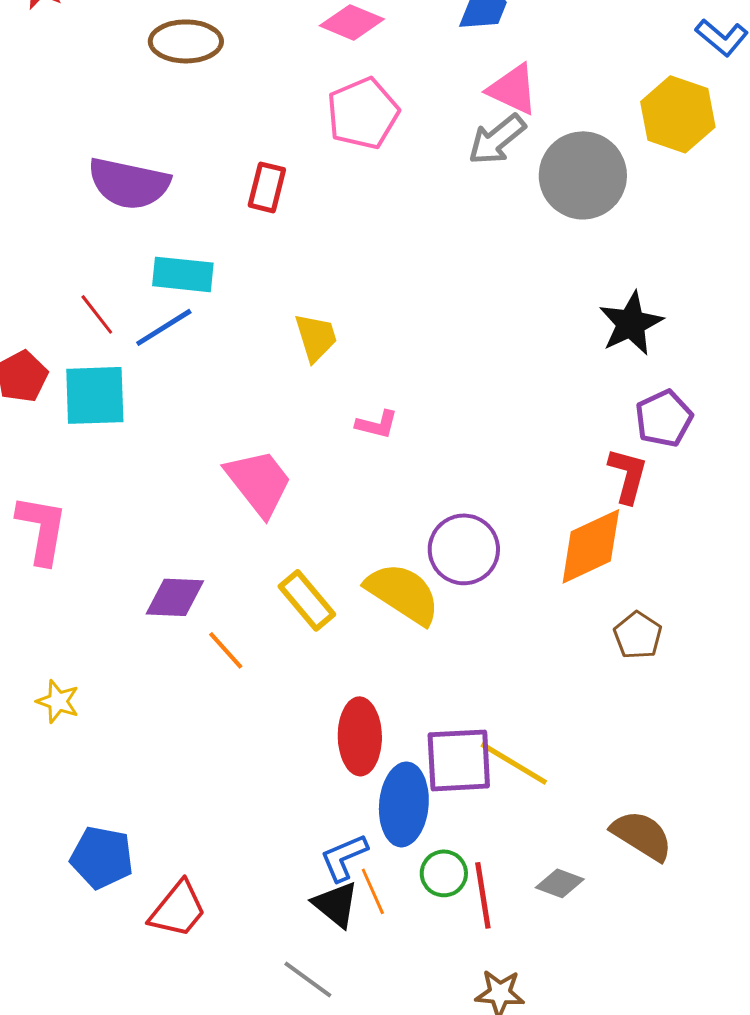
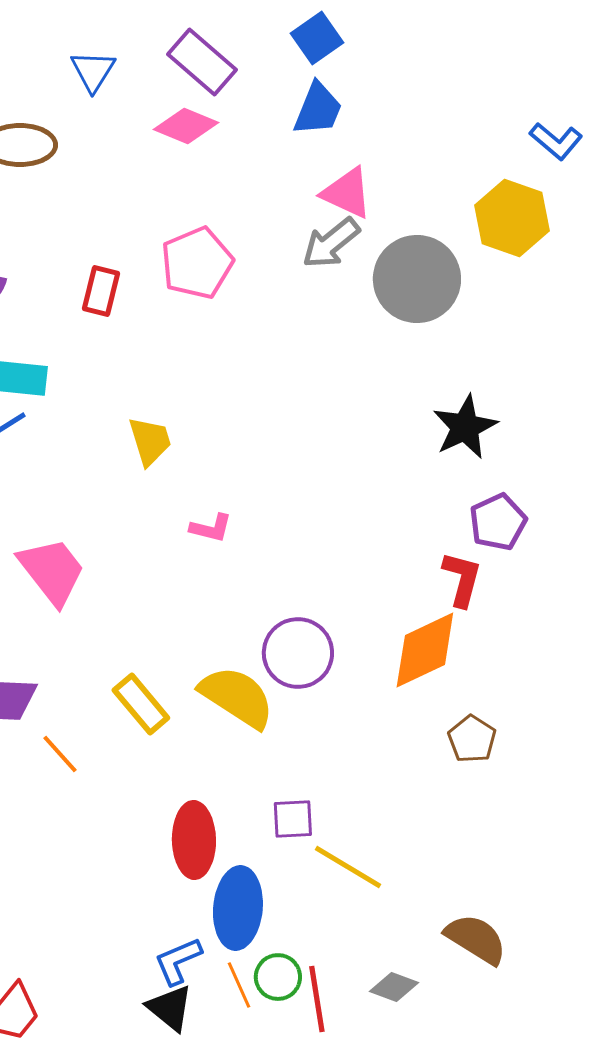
pink pentagon: (363, 113) -> (197, 263), moved
pink trapezoid: (259, 482) -> (52, 571), moved
purple square: (459, 760) -> (293, 819), moved, size x0.6
orange line: (373, 891) -> (239, 985), moved

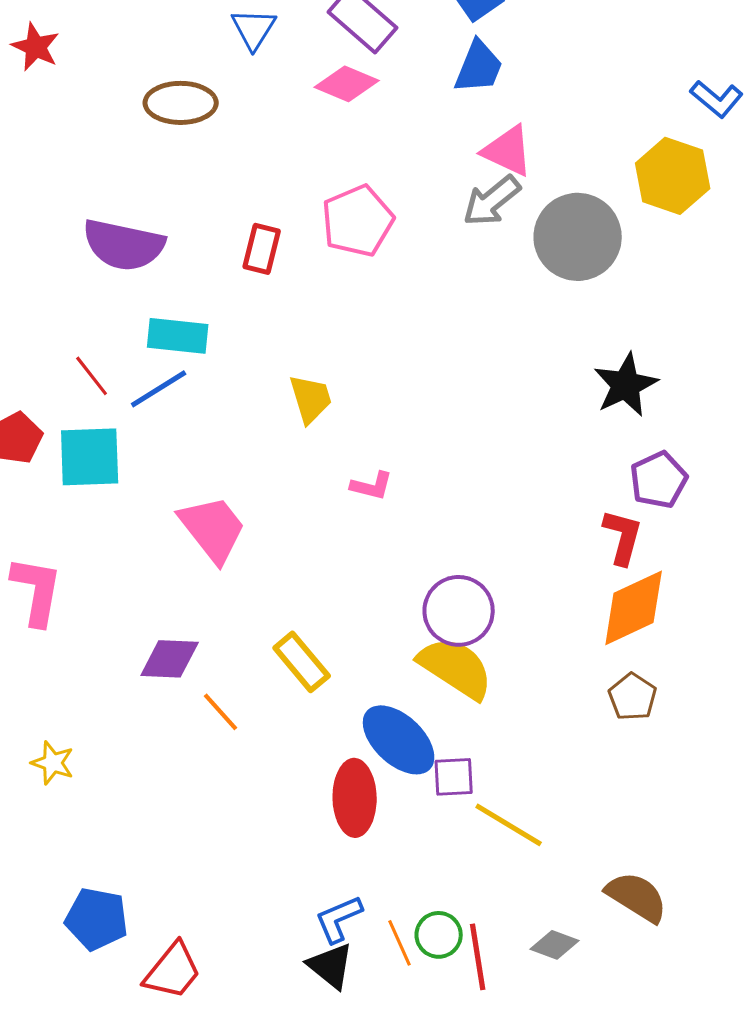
orange diamond: (425, 650) -> (634, 608), moved
yellow semicircle: (237, 697) -> (456, 668), moved
blue ellipse: (238, 908) -> (399, 740), moved, turned -52

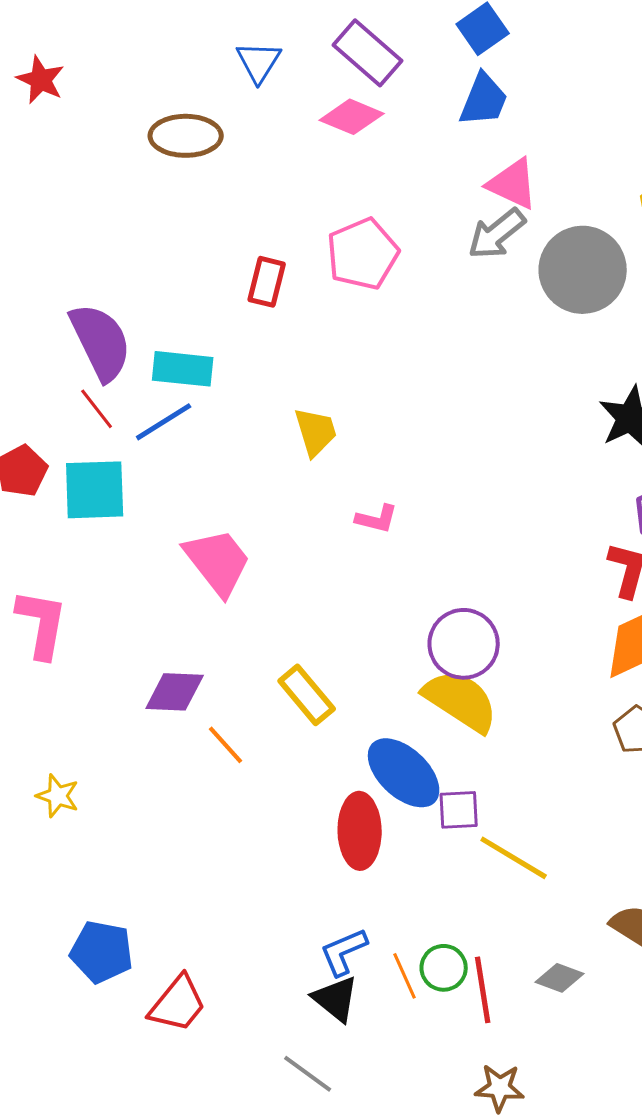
purple semicircle: (124, 245) -> (101, 342), moved, turned -128

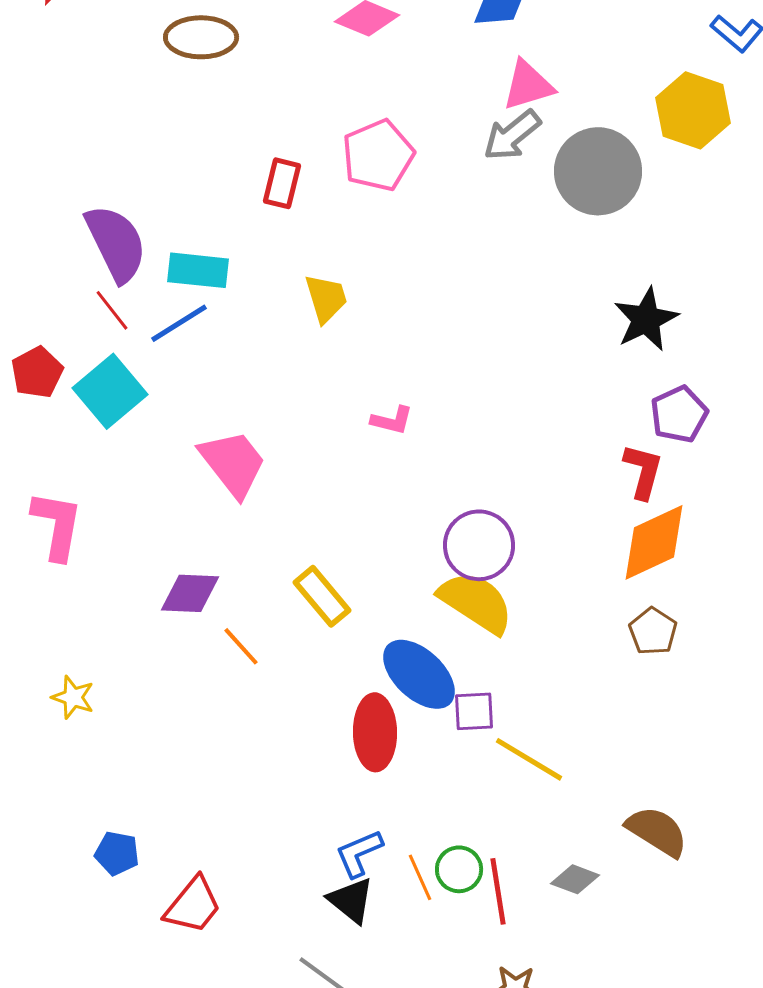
pink triangle: (513, 184) -> (528, 85), turned -42
yellow trapezoid: (316, 432) -> (326, 298), moved
cyan square: (95, 490) -> (110, 391), turned -38
blue pentagon: (102, 952) -> (117, 853), size x0.7

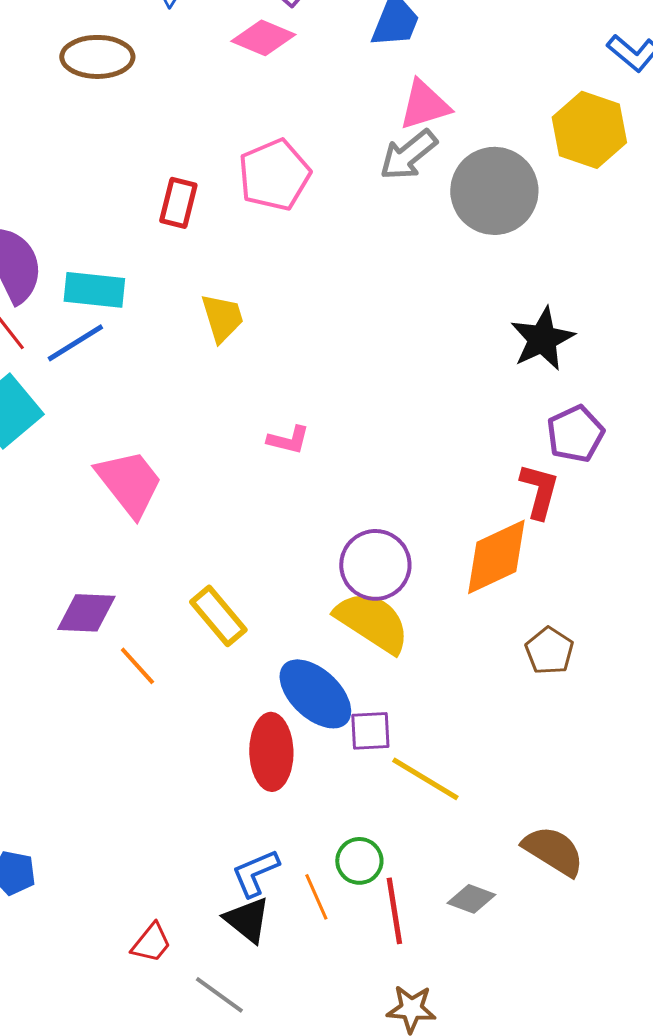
orange diamond: (654, 542) -> (496, 557), moved
green circle: (459, 869) -> (359, 861), moved
red trapezoid: (193, 905) -> (151, 943), moved, size x0.7

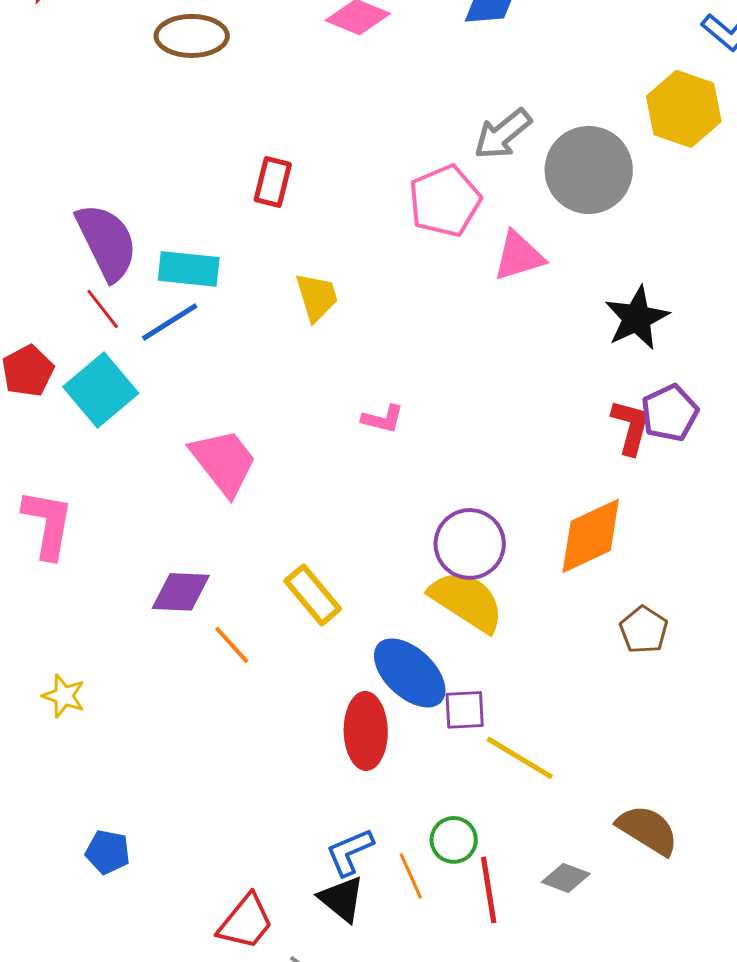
pink triangle: (424, 105) -> (519, 256), moved
pink pentagon: (274, 175) -> (445, 201), moved
red L-shape: (539, 491) -> (631, 427), moved
red trapezoid: (151, 943) -> (246, 922), size x1.4

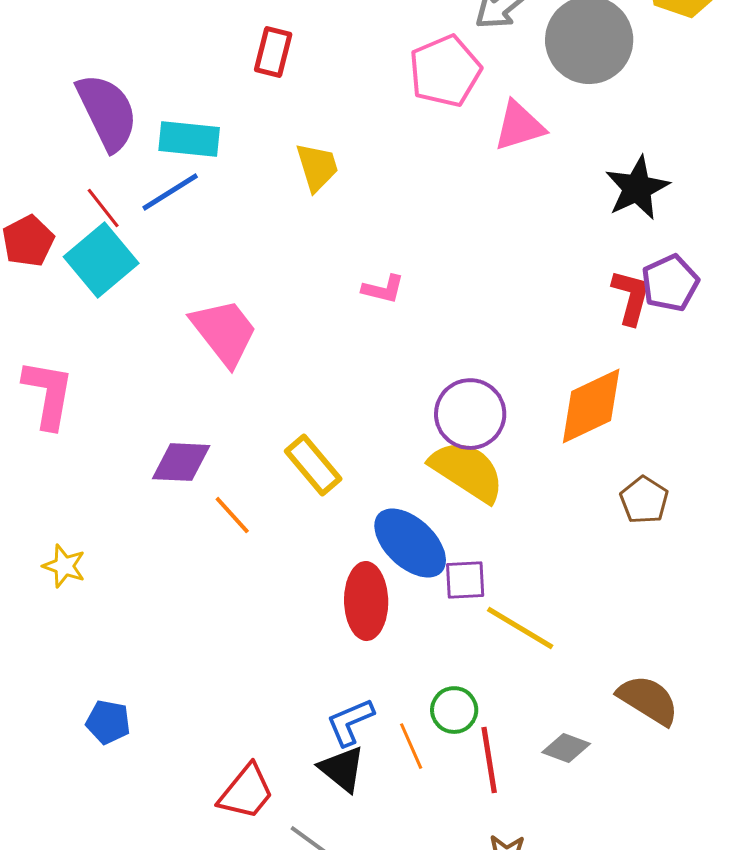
red line: (103, 309) -> (103, 208), moved

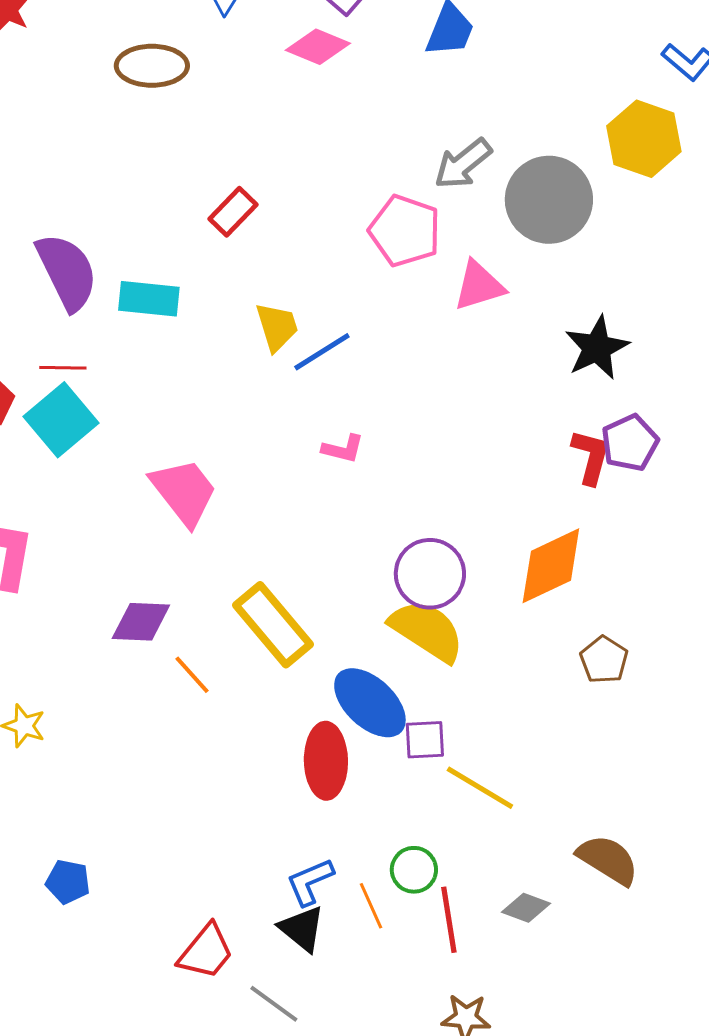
red rectangle: (273, 52) -> (233, 212), turned 30
pink pentagon: (445, 71) -> (405, 231), turned -30
blue line: (170, 192) -> (322, 352), moved
red line: (103, 208) -> (63, 368), turned -51
yellow rectangle: (313, 465) -> (273, 625), size x1.4

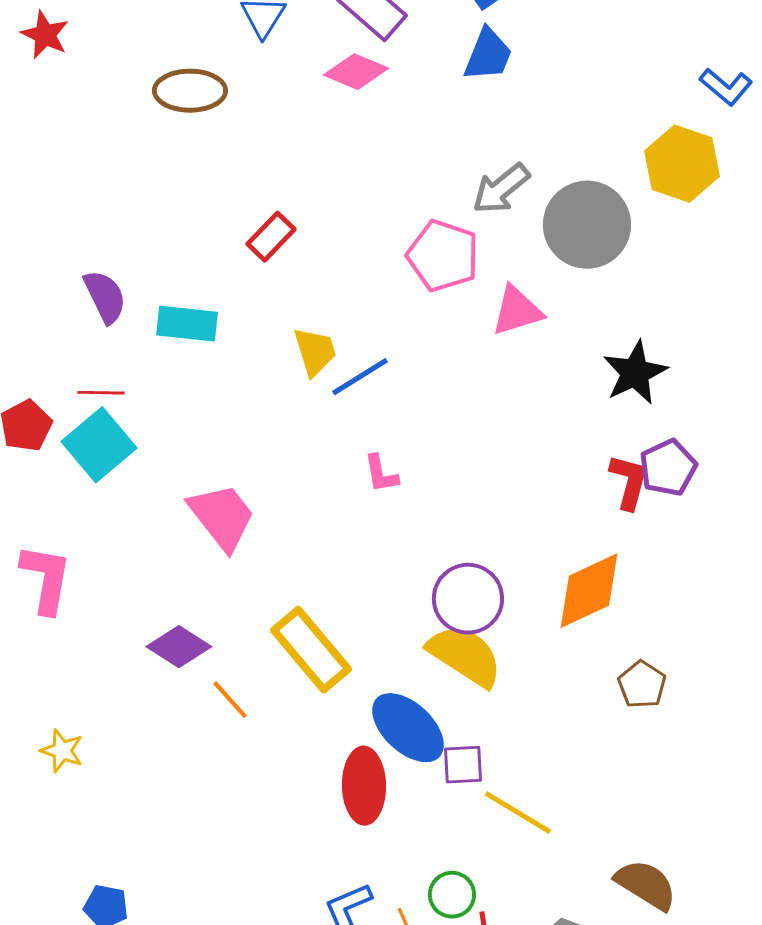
purple semicircle: (67, 272) -> (105, 297), size x0.7
pink L-shape: (343, 449) -> (381, 474), turned 66
purple diamond: (141, 622) -> (179, 647), turned 30

